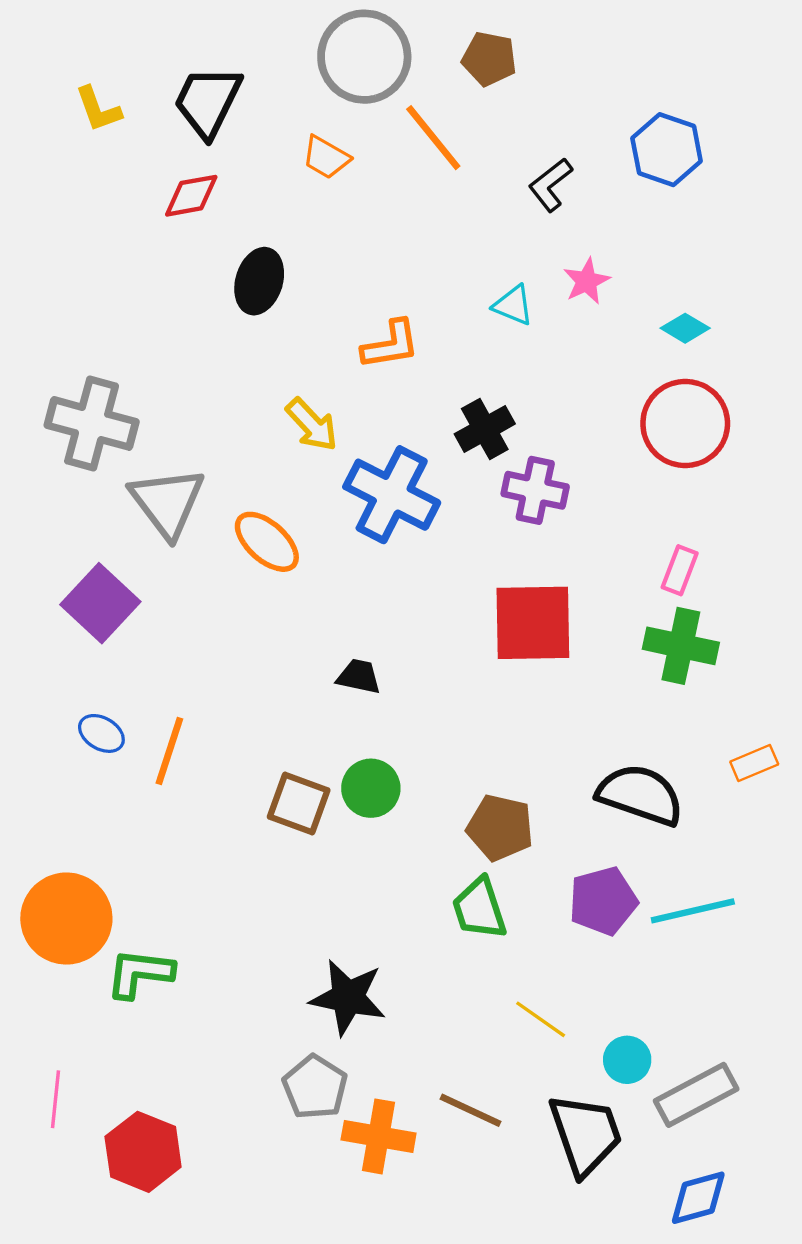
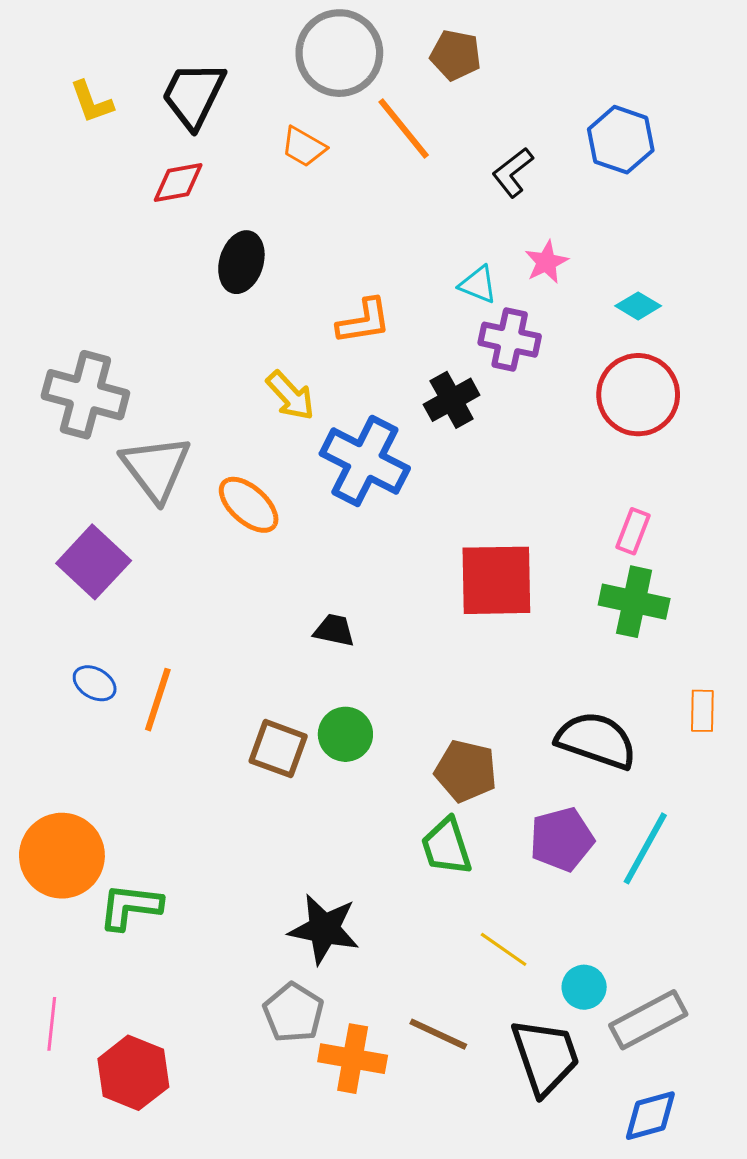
purple cross: (535, 490) -> (510, 340), moved
orange rectangle: (754, 763) -> (702, 711), turned -66
cyan line: (693, 911) -> (645, 848), turned -48

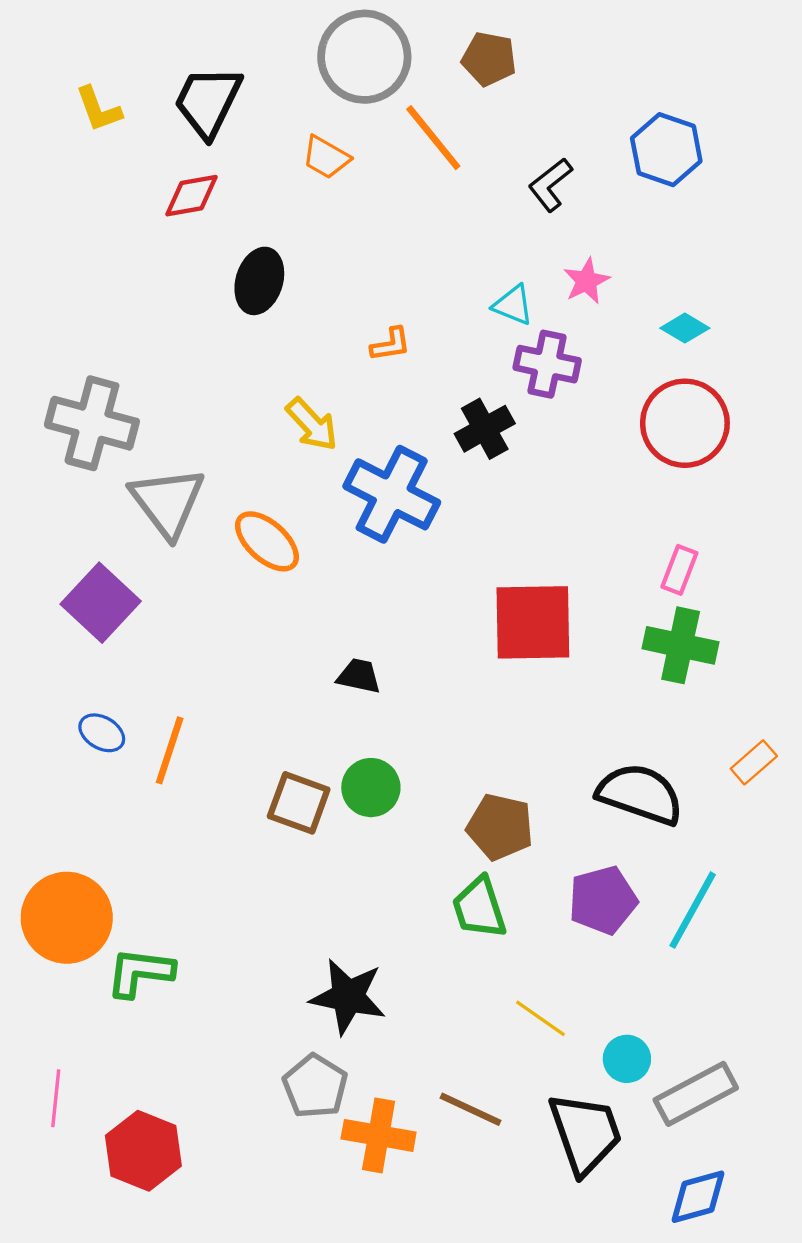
orange L-shape: (364, 321) -> (391, 344), size x0.7
orange rectangle: (702, 711) -> (754, 762), turned 48

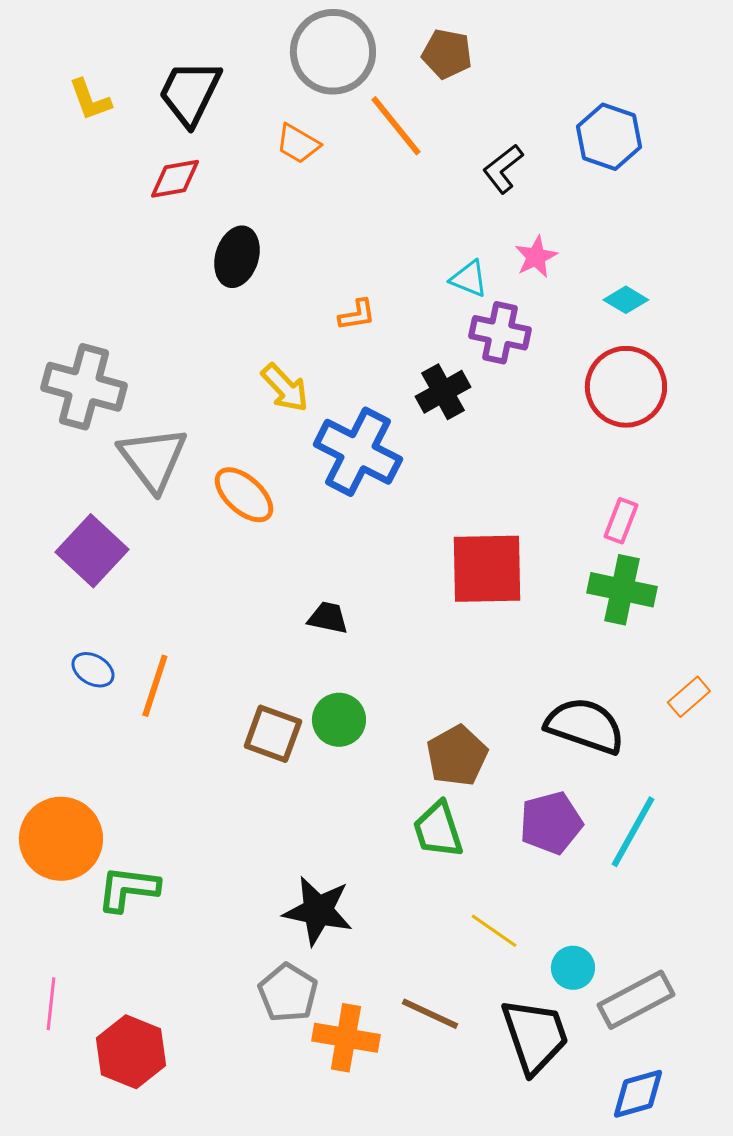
brown pentagon: (500, 827) -> (457, 756), turned 30

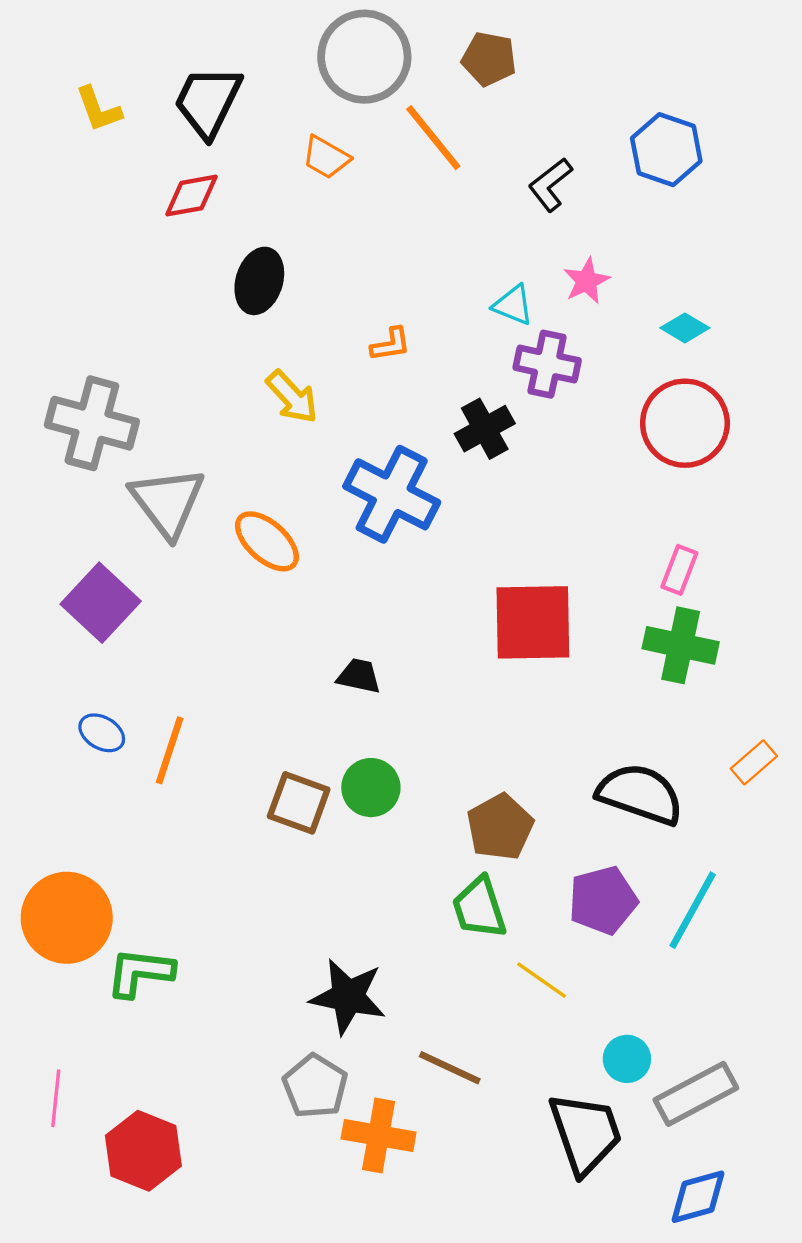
yellow arrow: (285, 388) -> (292, 397), moved
yellow line: (494, 931) -> (542, 980), moved
brown line: (430, 1014) -> (450, 1068), moved

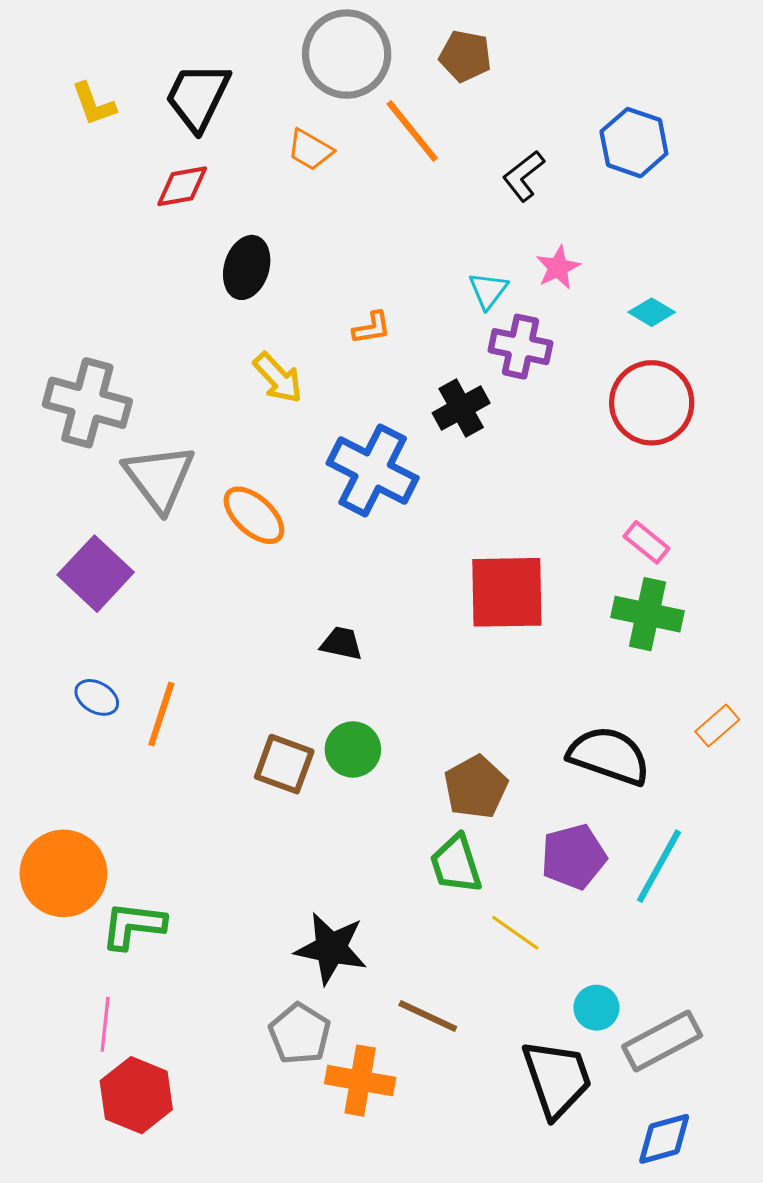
cyan triangle: (513, 305) -> (488, 290), turned 45
pink rectangle: (679, 570) -> (646, 542), turned -72
pink line: (56, 1098) -> (105, 1024), moved

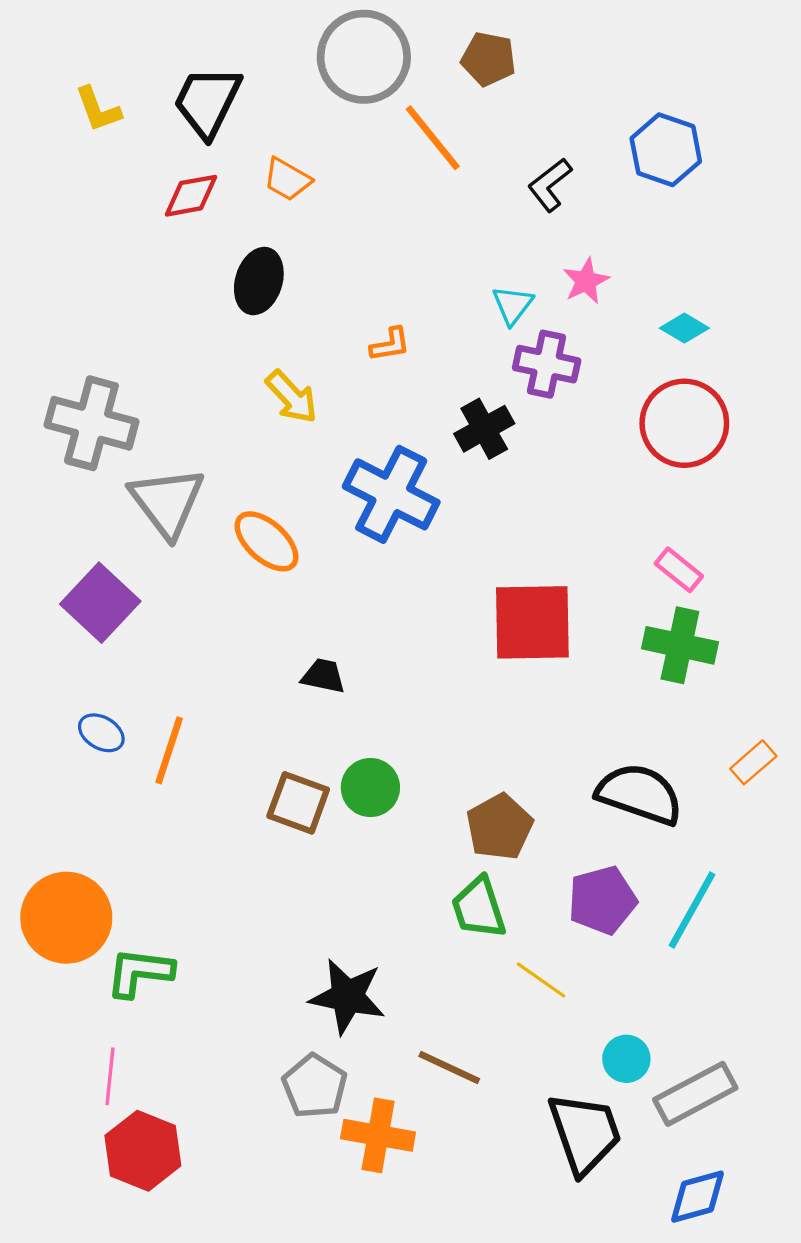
orange trapezoid: (310, 150) -> (287, 179), moved
black trapezoid: (341, 643) -> (323, 676), moved

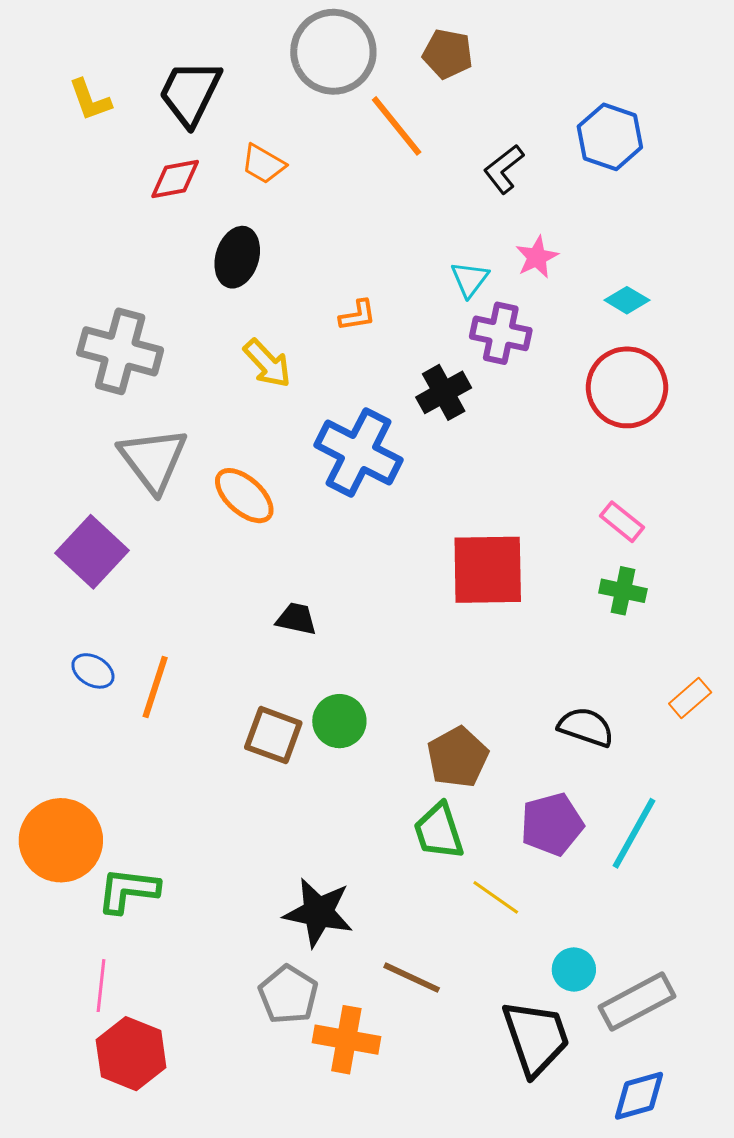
gray cross: (91, 423) -> (120, 351), moved
green cross: (680, 645) -> (623, 591), size x0.7
black semicircle: (640, 794) -> (586, 727), size x0.7

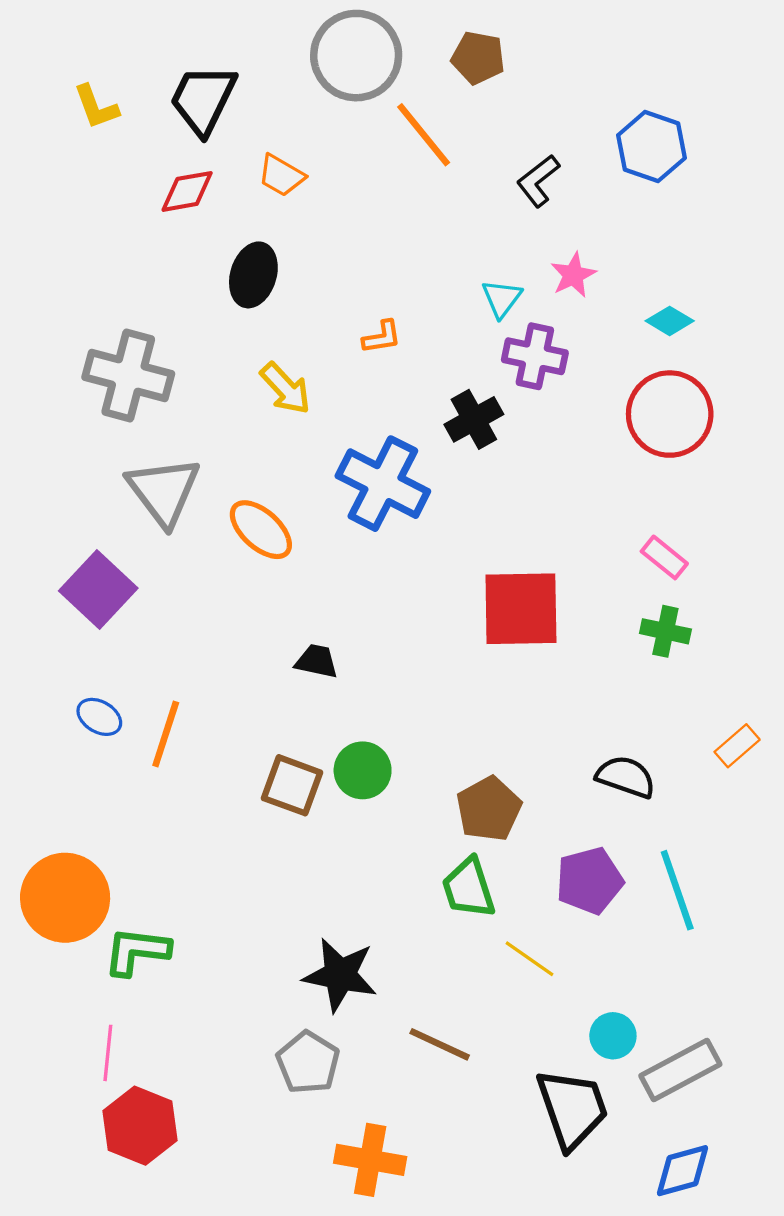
cyan line: (634, 833) -> (677, 890), turned -48
orange cross: (346, 1040) -> (370, 1160), moved

